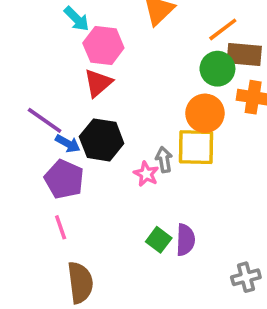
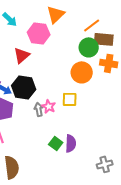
pink hexagon: (103, 46) -> (39, 33), moved
yellow square: (196, 147) -> (70, 99), moved, size x0.7
gray arrow: (164, 160) -> (39, 109), moved

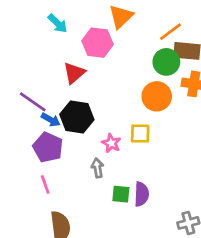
gray arrow: (39, 109) -> (97, 168), moved
green square: (56, 143) -> (121, 194), turned -32

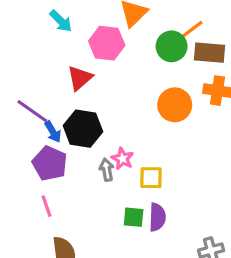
green circle: (166, 62) -> (172, 46), moved
blue arrow: (51, 120) -> (53, 132), turned 30
yellow square: (140, 134) -> (151, 178), moved
gray arrow: (97, 168) -> (107, 170), moved

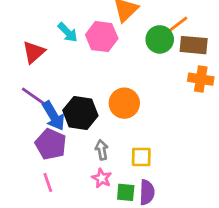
cyan arrow: (61, 21) -> (68, 32), moved
red triangle: (80, 78) -> (34, 52), moved
orange circle: (175, 105) -> (124, 103), moved
blue arrow: (53, 132) -> (54, 116), size x1.5
pink star: (122, 159) -> (102, 178), moved

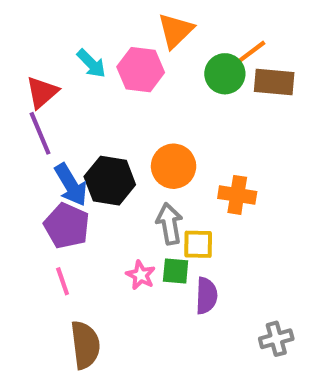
orange cross: (201, 79) -> (237, 195), moved
purple line: (35, 97) -> (40, 133), moved, turned 32
gray arrow: (102, 150) -> (169, 224), moved, size x1.4
green square: (126, 192) -> (176, 271), moved

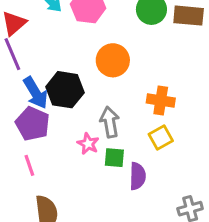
orange circle: (174, 166) -> (113, 60), moved
yellow square: (198, 244) -> (161, 138), moved, turned -30
pink star: (141, 275) -> (88, 144), moved

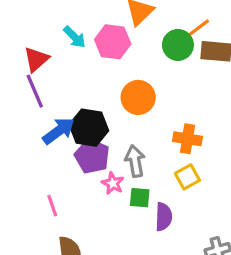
blue arrow: (36, 93) -> (59, 131), turned -96
purple pentagon: (32, 124) -> (92, 156), moved

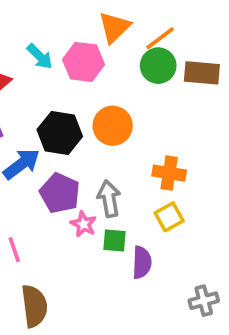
orange line: (197, 29) -> (160, 38), moved
black hexagon: (89, 128) -> (60, 133), moved

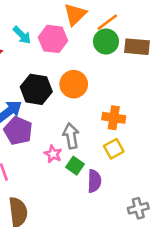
purple pentagon: (60, 193) -> (18, 131), moved
green square: (114, 241) -> (75, 166), turned 30

